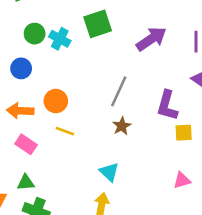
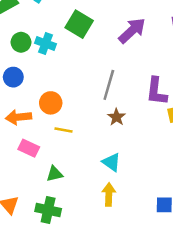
green square: (98, 24) -> (79, 24), turned -32
green triangle: (26, 183) -> (55, 174), moved

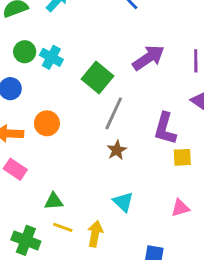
green square: (79, 24) -> (98, 77), moved
yellow line: (64, 130) -> (63, 227), moved
cyan triangle: (111, 162) -> (123, 202), moved
green triangle: (55, 174) -> (54, 201), moved

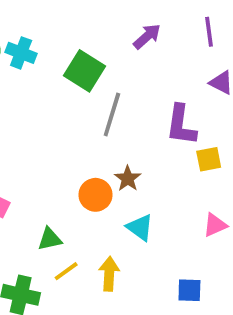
purple arrow: (148, 58) -> (147, 36), size x0.7
orange circle: (47, 123) -> (96, 195), moved
brown star: (117, 150) -> (128, 179), moved
yellow line: (63, 227) -> (66, 271), turned -48

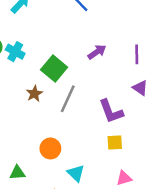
purple L-shape: (181, 125) -> (111, 111), turned -36
yellow square: (209, 159) -> (115, 142), moved
brown star: (128, 179) -> (34, 94), moved

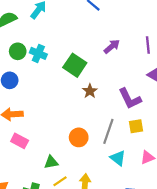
brown star: (34, 94) -> (90, 91), moved
gray line: (68, 99) -> (108, 131), moved
cyan triangle: (76, 173) -> (118, 158), moved

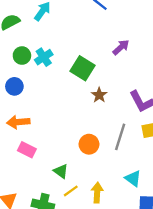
cyan cross: (38, 53) -> (44, 57), turned 35
cyan triangle: (118, 158) -> (133, 178), moved
green triangle: (51, 162) -> (61, 171), turned 48

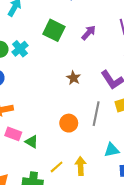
green square: (83, 68) -> (54, 30), moved
green triangle: (61, 171) -> (32, 142), moved
cyan triangle: (133, 178) -> (112, 150), turned -42

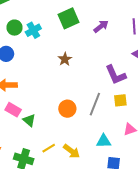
green square: (54, 30) -> (69, 18), turned 30
brown star: (73, 78) -> (65, 59), moved
yellow arrow: (81, 166) -> (72, 151), turned 120

